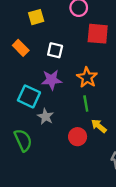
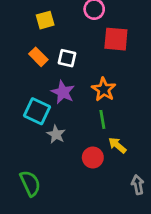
orange rectangle: (21, 48) -> (38, 57), moved
purple star: (51, 80) -> (63, 92), turned 30
green semicircle: (23, 140) -> (30, 183), moved

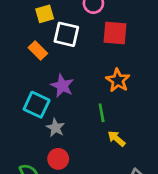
white square: (67, 58) -> (66, 34), moved, size x1.4
orange star: (104, 89) -> (118, 80), moved
red circle: (93, 157) -> (58, 159), moved

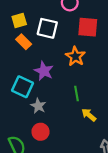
yellow square: (45, 14) -> (19, 20), moved
orange star: (118, 80) -> (75, 56), moved

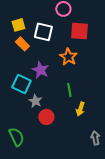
yellow arrow: (89, 115) -> (80, 109), turned -112
red circle: (41, 132) -> (46, 117), moved

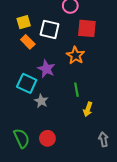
red circle: (46, 117) -> (47, 138), moved

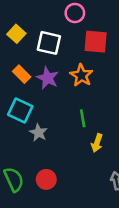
yellow square: (24, 22) -> (16, 34), turned -32
orange rectangle: (28, 42) -> (22, 74), moved
purple star: (46, 69) -> (48, 78), moved

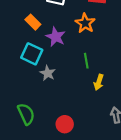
purple star: (48, 78) -> (56, 37), moved
red circle: (46, 179) -> (65, 124), moved

